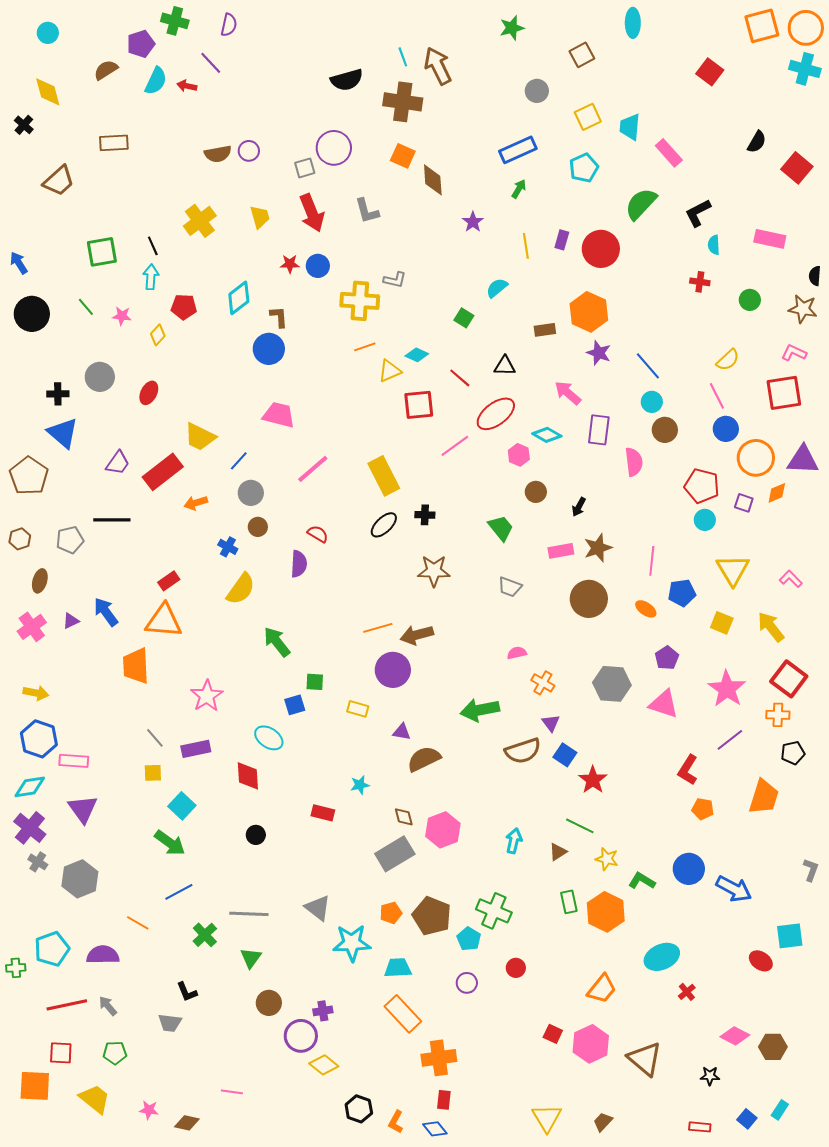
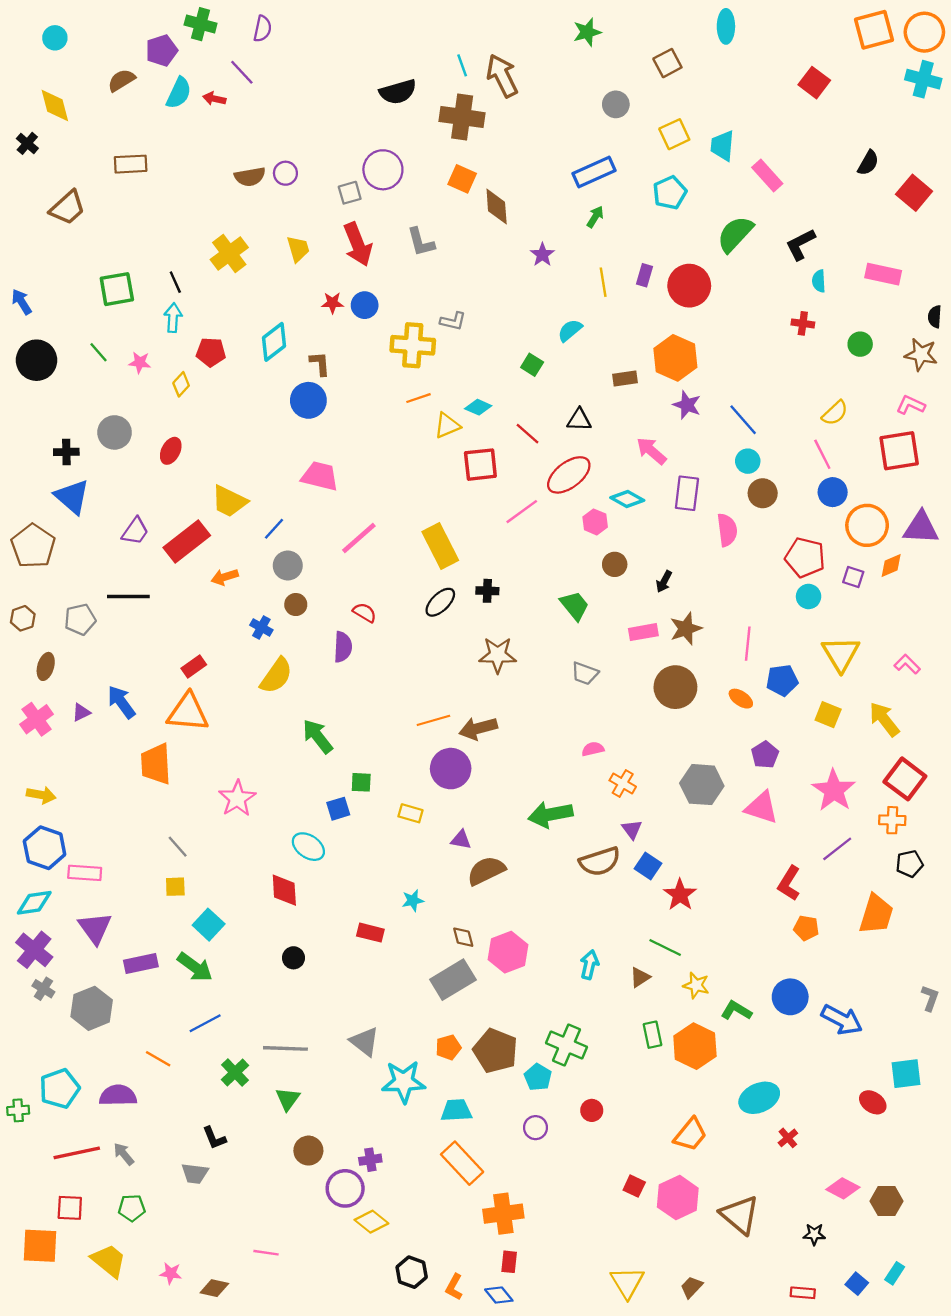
purple rectangle: (196, 749) -> (141, 964), moved

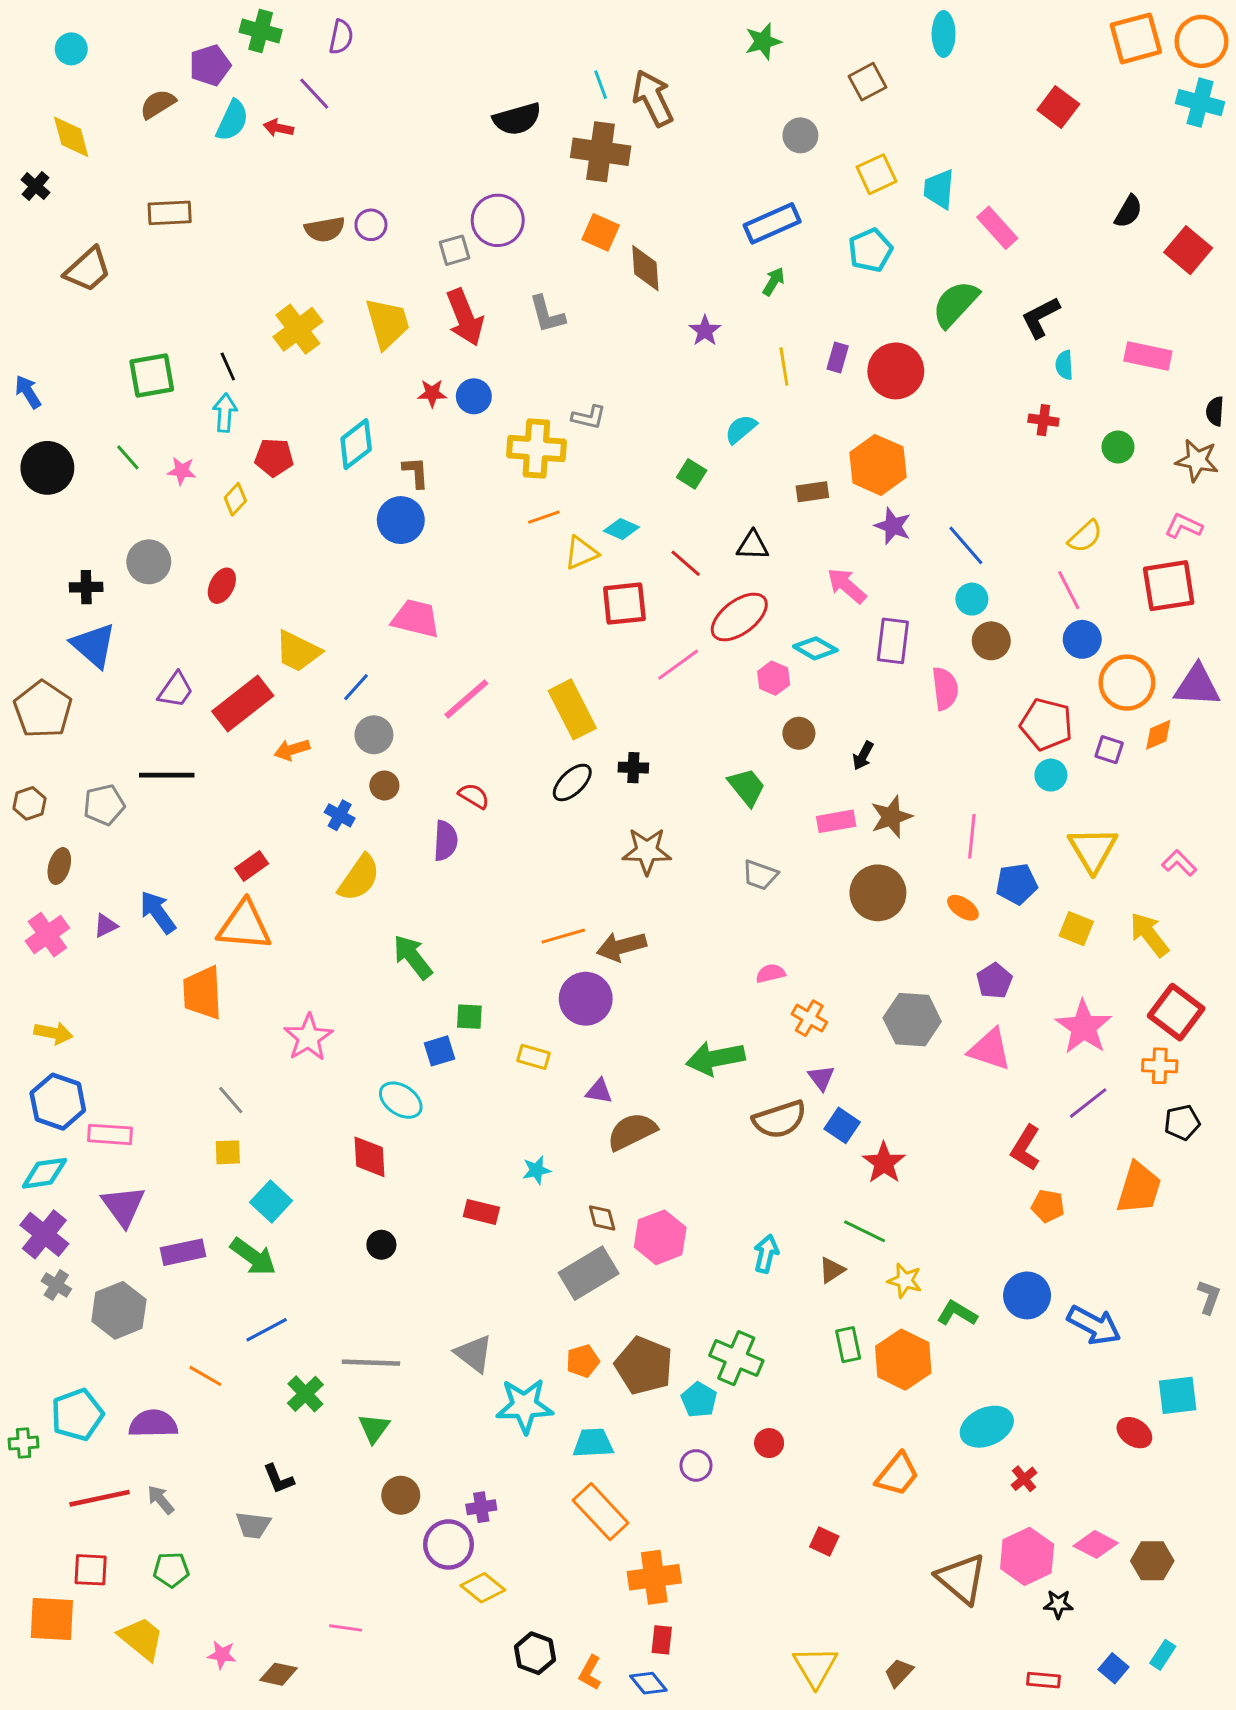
yellow trapezoid: (298, 249) -> (387, 323), size x1.5
pink hexagon: (678, 1198) -> (1027, 1556), moved

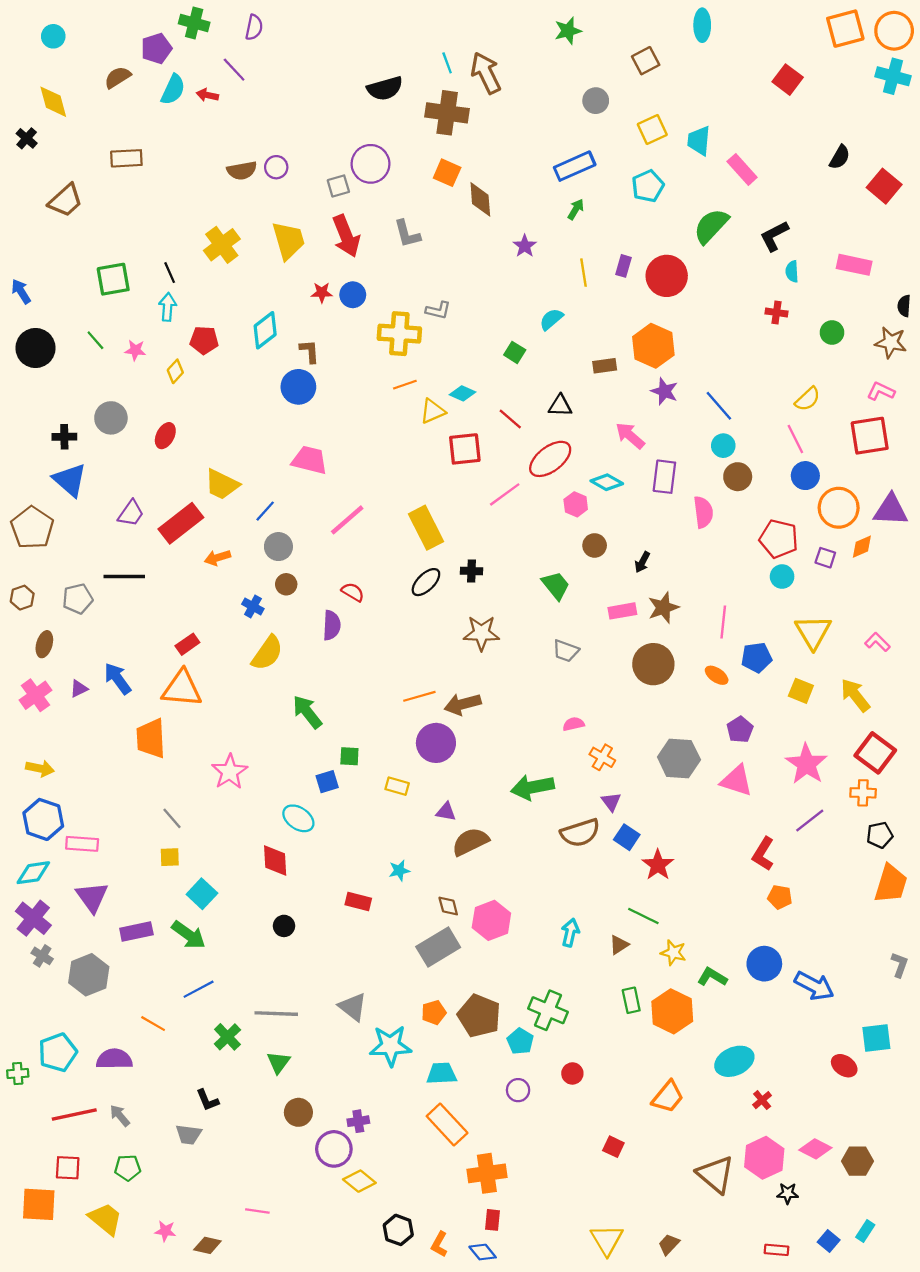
orange trapezoid: (1139, 1188) -> (891, 884), moved

